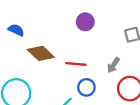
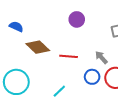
gray arrow: (113, 65) -> (101, 57), turned 104
blue circle: (86, 87) -> (92, 77), moved

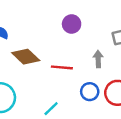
gray arrow: (101, 57) -> (98, 59), moved, turned 40

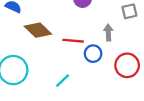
blue circle: (90, 92) -> (93, 54), moved

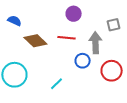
gray arrow: (108, 32) -> (96, 43), size x1.5
red line: (73, 41) -> (67, 38), moved

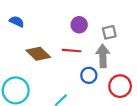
blue semicircle: (14, 21) -> (17, 22), moved
gray square: (114, 25) -> (109, 32), moved

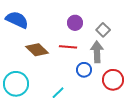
blue semicircle: (17, 22) -> (17, 20), size x1.6
gray square: (109, 32) -> (103, 30), turned -32

